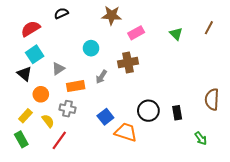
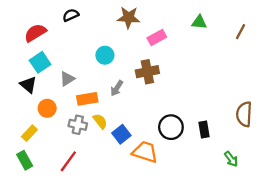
green triangle: (176, 34) -> (199, 22), moved, turned -40
yellow semicircle: (48, 121) -> (100, 121), moved

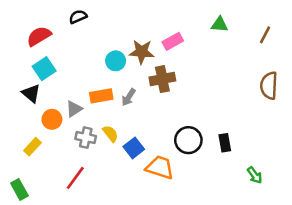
brown star: (129, 17) -> (142, 52), moved
gray triangle: (67, 79) -> (74, 109), moved
orange rectangle: (87, 99) -> (101, 96), moved
brown semicircle: (244, 114) -> (269, 86), moved
green rectangle: (25, 160) -> (19, 190), moved

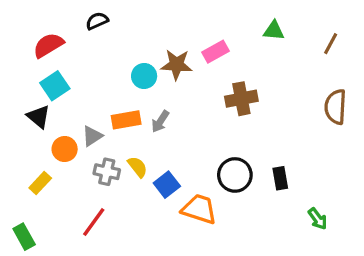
brown cross: (162, 79) -> (241, 99), moved

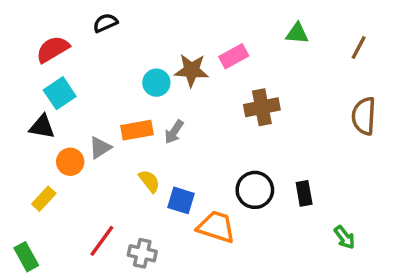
black triangle: (39, 117) -> (42, 127), turned -30
gray cross: (107, 172) -> (142, 253), moved
blue square: (167, 185) -> (181, 200), turned -35

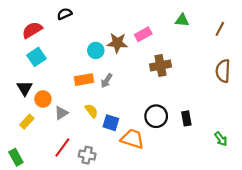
black triangle: (42, 127) -> (25, 88), moved, turned 49
gray triangle: (100, 148) -> (61, 113), moved
green arrow: (345, 237) -> (221, 139), moved

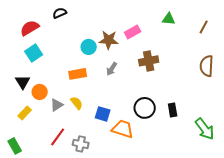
gray arrow: (107, 81) -> (112, 69), moved
yellow semicircle: (91, 111) -> (77, 103), moved
green arrow: (221, 139) -> (205, 129), size x1.6

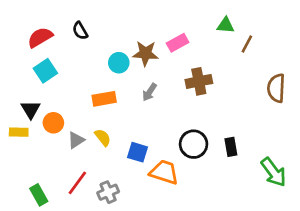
black semicircle: (60, 13) -> (80, 31), moved, turned -96
brown line: (204, 27) -> (247, 44), moved
yellow rectangle: (25, 113) -> (19, 132), moved, turned 48
gray cross: (81, 144) -> (108, 192), turned -35
green rectangle: (15, 146) -> (39, 195), moved

